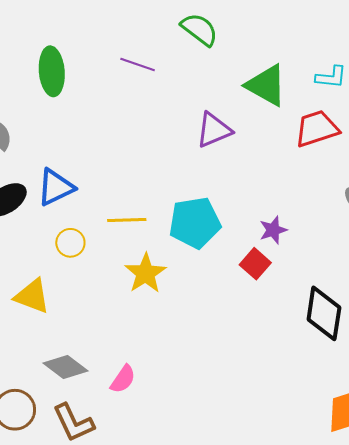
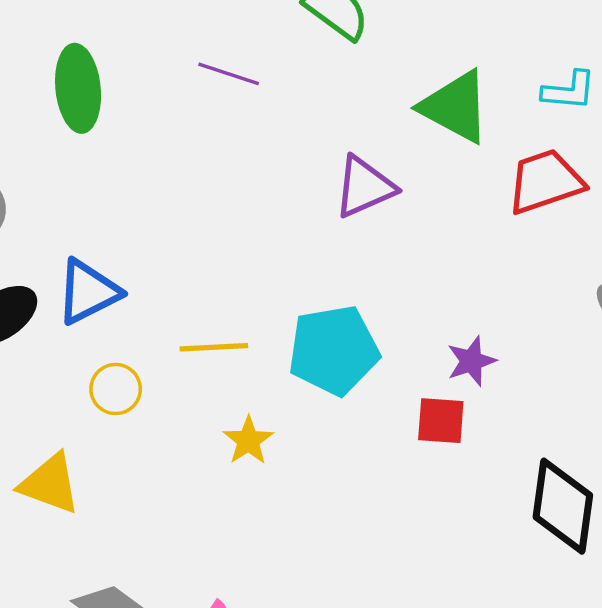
red square: (255, 264) -> (441, 421), turned -36
yellow star: (145, 273) -> (248, 441), size x0.7

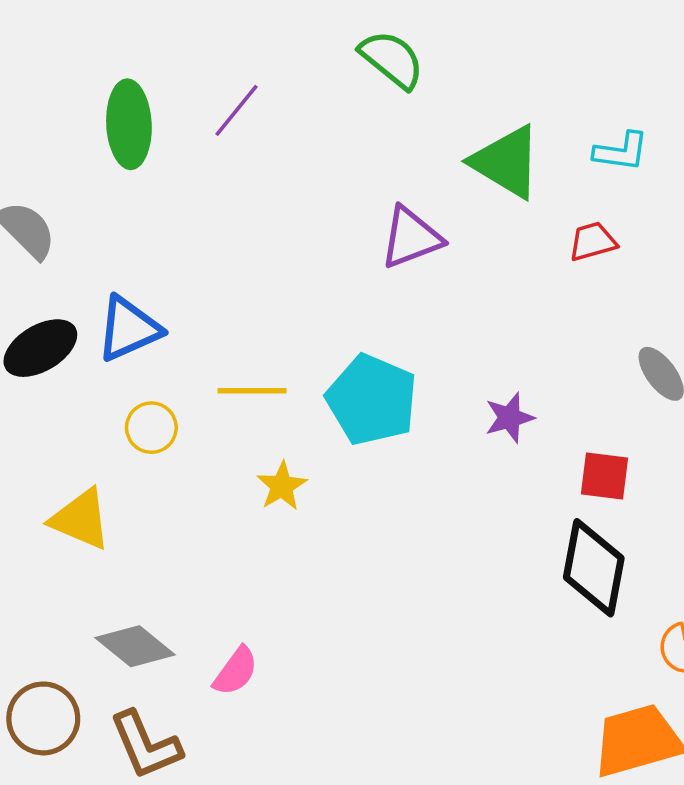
purple line: (229, 74) -> (237, 110), moved, turned -72
red trapezoid: (545, 182) -> (593, 241), size x0.6
cyan pentagon: (334, 350) -> (372, 400), turned 30
red square: (441, 421) -> (605, 476), moved

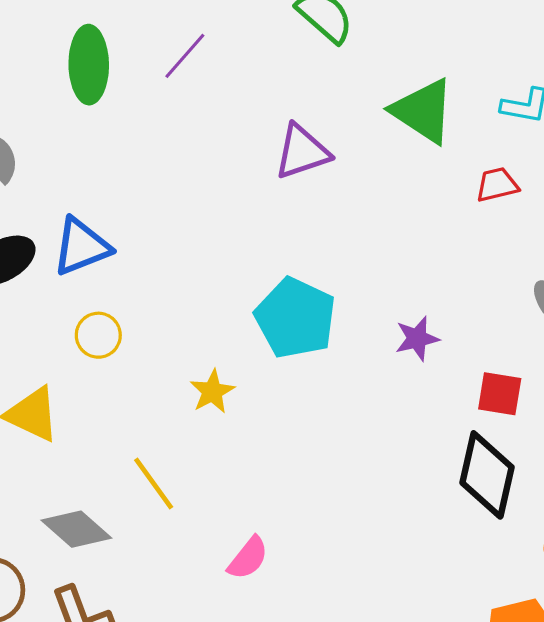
purple triangle: (411, 238) -> (302, 152), moved
yellow line: (252, 391) -> (154, 484), moved, turned 52
pink semicircle: (236, 671) -> (248, 558), moved

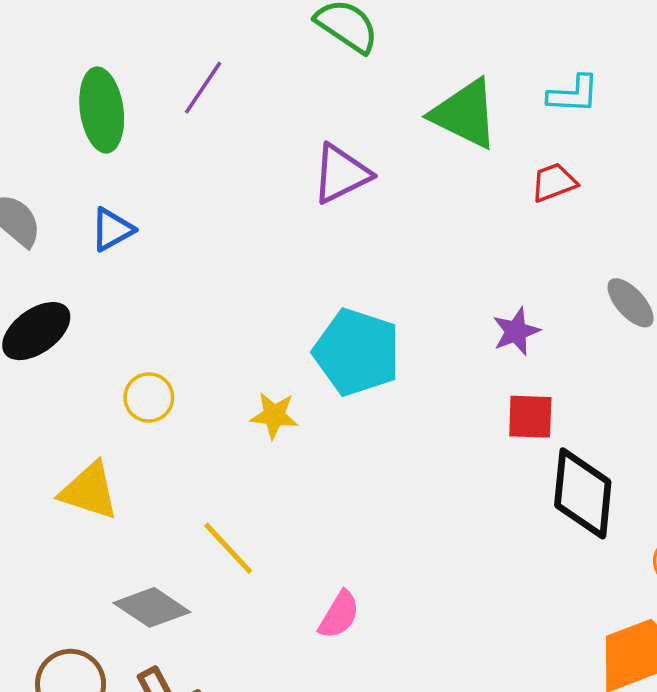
blue triangle: (81, 247) -> (112, 229), moved, size x0.7
purple star: (417, 339) -> (516, 331), moved
yellow star: (212, 392) -> (274, 415), moved, turned -30
red square: (500, 394) -> (530, 417), moved

